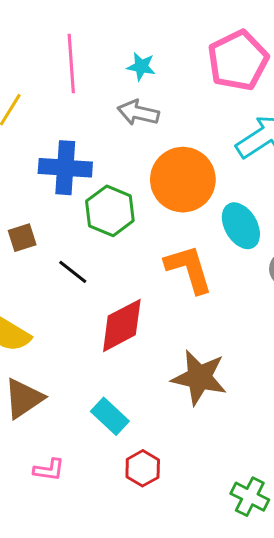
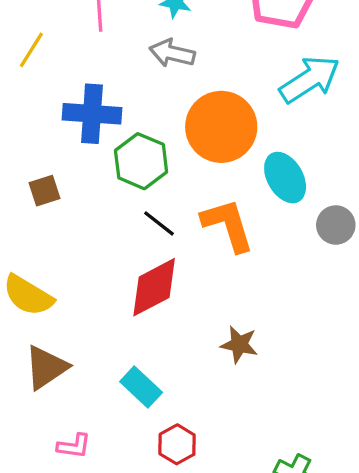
black line: (73, 272) -> (159, 223), moved
brown star: (199, 378) -> (239, 344), size x0.6

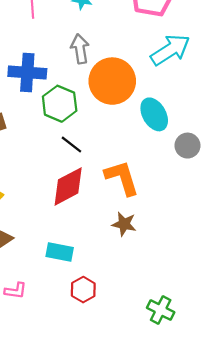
gray arrow: (172, 53) -> (80, 49), moved, turned 68
orange L-shape: (228, 225) -> (122, 178), moved
cyan rectangle: (141, 387) -> (60, 252), turned -32

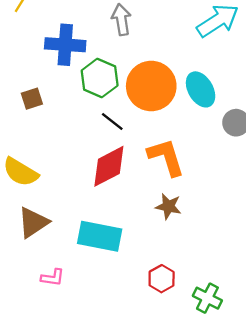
orange circle: (112, 81) -> (151, 86), moved
cyan rectangle: (60, 252) -> (100, 236), size x1.5
red hexagon: (83, 290) -> (162, 279), moved

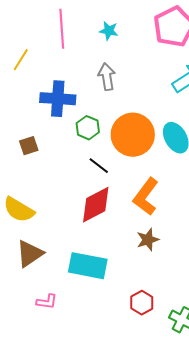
green hexagon: (100, 78) -> (88, 128), size x0.7
orange L-shape: (166, 157) -> (146, 197), turned -126
brown star: (168, 206) -> (148, 240), turned -30

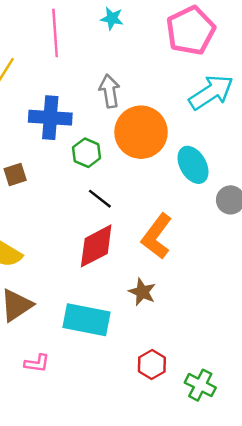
cyan star: (109, 31) -> (112, 18), moved
orange circle: (133, 135) -> (141, 132), moved
brown star: (148, 240) -> (142, 292), moved, turned -30

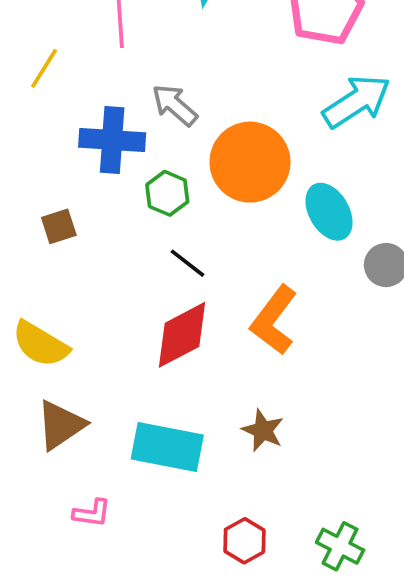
gray arrow: (110, 91) -> (175, 105), moved, turned -40
brown star: (142, 292) -> (263, 430), moved
red hexagon: (152, 365) -> (244, 541), moved

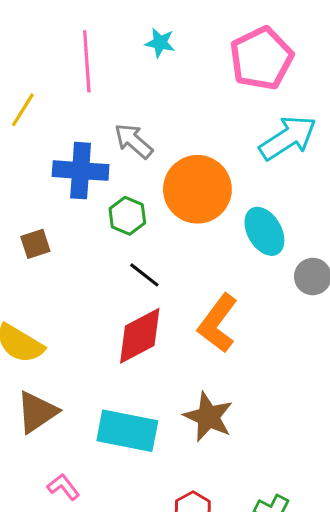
brown star: (263, 430) -> (208, 417), size x1.4
pink L-shape: (92, 513) -> (63, 487), turned -136

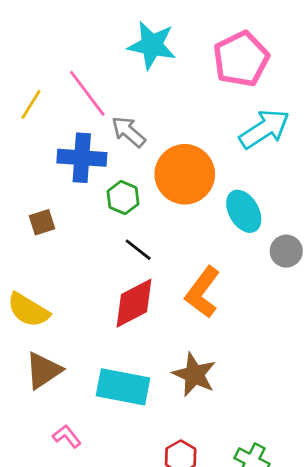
cyan star: (160, 43) -> (152, 45), size x1.8
pink line: (87, 61) -> (87, 93), moved, turned -33

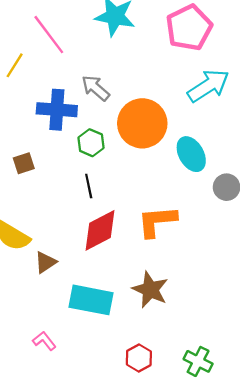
pink line: (87, 93) -> (49, 35), moved
black line: (138, 250) -> (89, 186), moved, turned 40
orange L-shape: (203, 292) -> (157, 221), turned 48
brown triangle: (43, 370) -> (45, 262), moved, size x0.7

